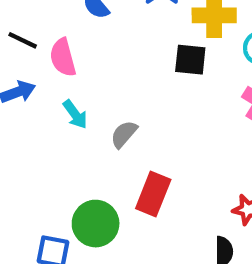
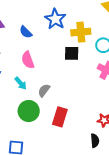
pink semicircle: (63, 57) -> (28, 60), moved
green circle: (96, 224) -> (29, 111), moved

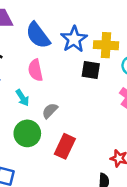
blue star: (55, 19) -> (74, 39), moved
blue semicircle: (26, 32) -> (38, 35), size x1.6

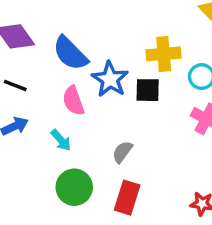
blue star: (74, 39) -> (110, 79), moved
gray semicircle: (50, 111) -> (122, 152), moved

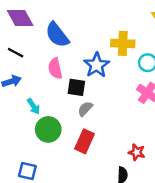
blue star: (110, 79) -> (97, 65), moved
black square: (148, 90) -> (76, 87), moved
cyan arrow: (61, 140) -> (33, 106), moved

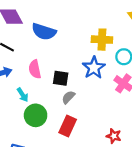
blue semicircle: (57, 35) -> (44, 32), turned -35
blue star: (97, 65) -> (94, 68), moved
pink semicircle: (55, 68) -> (35, 69), moved

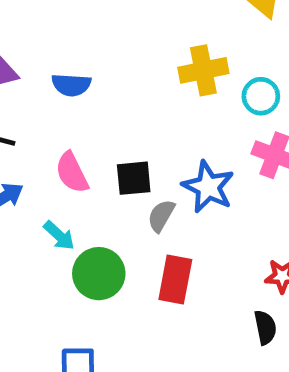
blue semicircle: (44, 32) -> (71, 85), size x0.7
blue star: (94, 68) -> (208, 187), moved

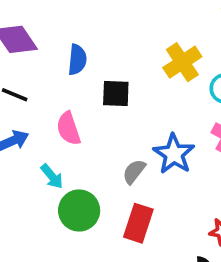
yellow cross: (203, 70) -> (182, 62), turned -30
blue semicircle: (71, 85) -> (77, 60), turned -96
black square: (134, 178) -> (116, 94), moved

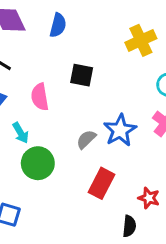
blue semicircle: (77, 60) -> (58, 25), moved
yellow cross: (182, 62) -> (141, 40), moved
red rectangle: (138, 223) -> (101, 183), moved

